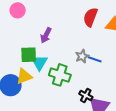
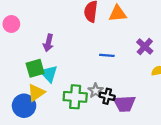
gray star: (82, 56) -> (96, 91), moved
green cross: (60, 75) -> (75, 97), moved

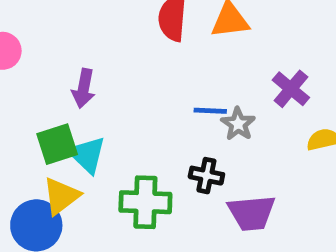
gray star: (96, 91) -> (238, 124), moved
black cross: (107, 96) -> (206, 176), moved

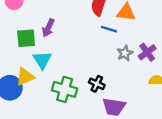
blue line: (210, 111) -> (109, 29), moved
gray star: (238, 124) -> (125, 53), moved
green square: (57, 144) -> (26, 38), moved

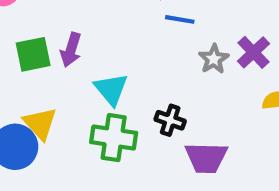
purple arrow: (48, 28) -> (71, 50), moved
cyan triangle: (42, 60) -> (111, 89), moved
yellow triangle: (25, 77) -> (40, 123), turned -42

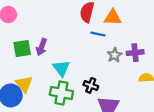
purple cross: (254, 52) -> (135, 53), turned 35

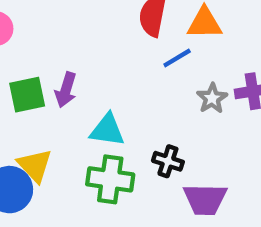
blue line: (98, 34) -> (177, 58), turned -40
cyan triangle: (61, 68) -> (107, 130), turned -42

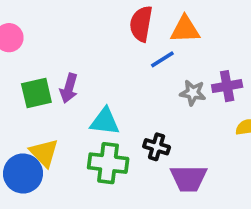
gray star: (212, 98) -> (193, 93), turned -30

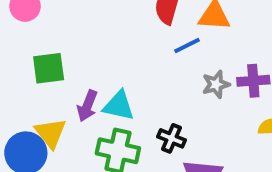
purple arrow: (69, 88) -> (87, 106), moved
gray star: (193, 93) -> (216, 84), turned -30

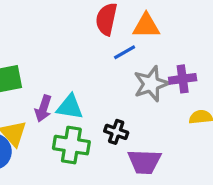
gray star: (216, 84) -> (151, 84), size x1.5

